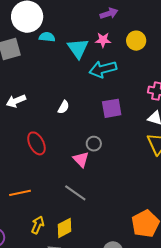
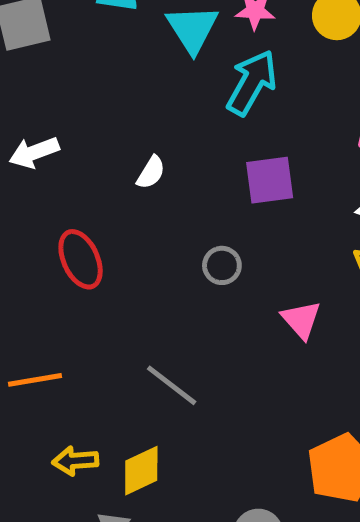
cyan arrow: (103, 69) -> (252, 83), turned 132
pink triangle: (81, 159) -> (301, 320), moved
yellow arrow: (38, 225) -> (75, 461), turned -120

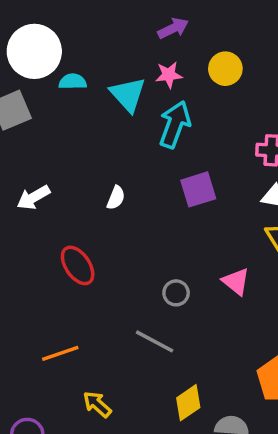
gray circle: (222, 265) -> (176, 293), moved
yellow arrow: (75, 461) -> (97, 404), turned 56
yellow diamond: (141, 471) -> (188, 403), moved

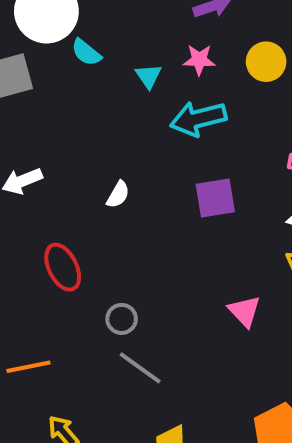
cyan semicircle: (73, 82) -> (86, 52), turned -148
cyan triangle: (128, 94) -> (148, 76), size x0.6
cyan arrow: (175, 125) -> (198, 119), turned -132
gray circle: (176, 293) -> (122, 319), moved

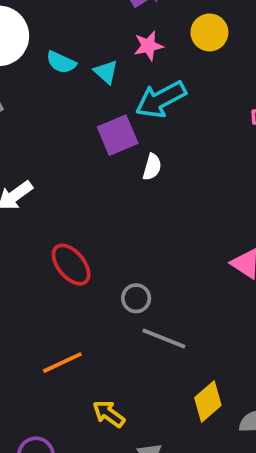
cyan semicircle: (86, 52) -> (61, 62), moved
white semicircle: (118, 194) -> (152, 167), moved
purple square: (215, 198) -> (118, 135), moved

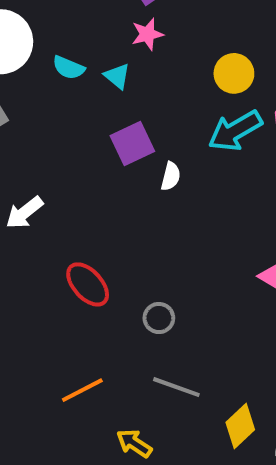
yellow circle: (209, 32) -> (234, 73), moved
pink star: (148, 46) -> (147, 34), moved
cyan arrow: (161, 99) -> (235, 131), moved
gray line: (164, 339) -> (176, 387), moved

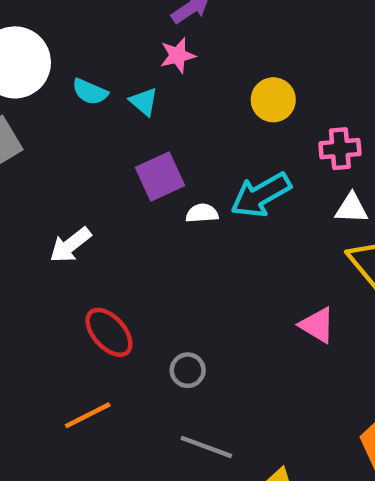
cyan arrow: (235, 131) -> (261, 195), moved
white semicircle: (171, 176) -> (202, 213), turned -108
white arrow: (24, 213) -> (70, 245), moved
orange line: (82, 390) -> (88, 415), moved

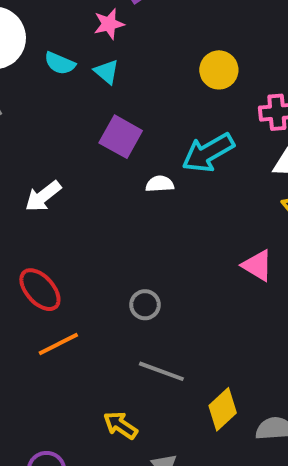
pink star: (178, 55) -> (109, 24), moved
purple square: (160, 176) -> (121, 137), turned -36
white semicircle: (202, 213) -> (160, 184), moved
red ellipse: (109, 332) -> (40, 290), moved

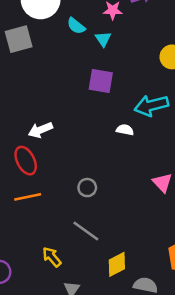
purple square: (121, 137) -> (101, 81), turned -35
white semicircle: (160, 184) -> (125, 130), moved
white arrow: (43, 196) -> (40, 130), moved

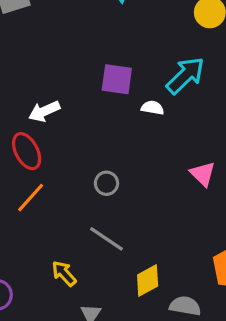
purple square: (101, 81) -> (117, 79), moved
cyan arrow: (151, 106) -> (185, 75), turned 152
orange line: (28, 197) -> (31, 198), turned -35

